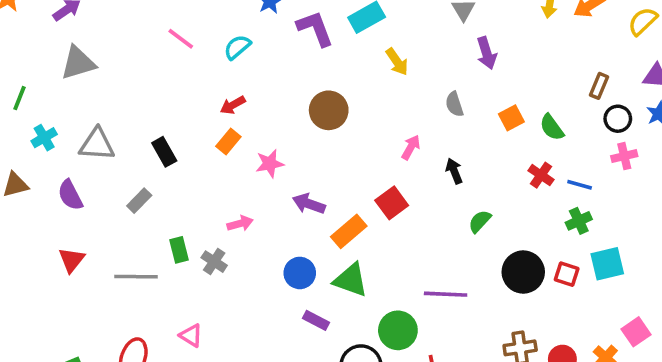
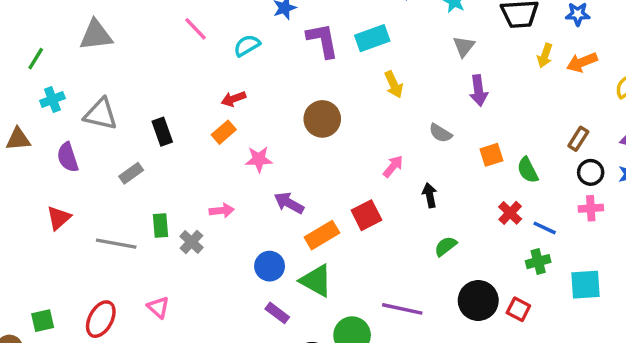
gray semicircle: (454, 104) -> (440, 133), turned -50
cyan square: (607, 264) -> (586, 285), moved

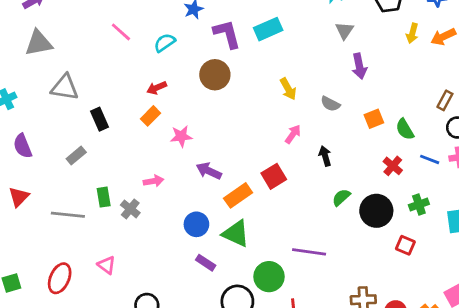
yellow arrow: (394, 84) -> (288, 89), moved
gray triangle: (101, 114) -> (65, 87), moved
brown circle: (322, 119) -> (215, 75), moved
blue line: (545, 228) -> (430, 159), moved
black circle: (478, 300) -> (376, 211), moved

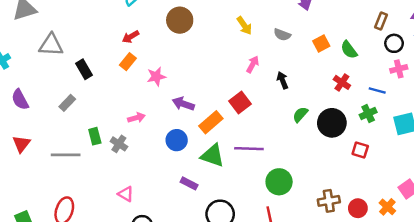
blue line: (430, 159) -> (377, 90), moved
blue circle: (196, 224) -> (177, 140), moved
purple line: (309, 252) -> (249, 149), moved
pink triangle: (107, 265) -> (126, 194), moved
green circle: (269, 277) -> (279, 182), moved

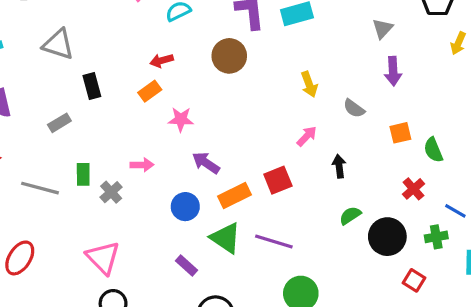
pink triangle: (126, 194) -> (103, 258), size x1.6

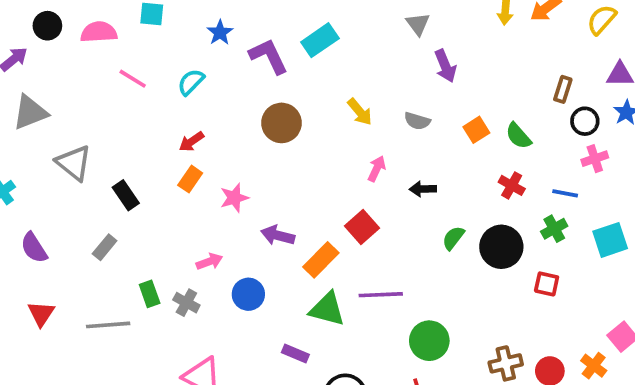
gray triangle: (58, 44) -> (74, 163), turned 40
brown circle: (229, 56) -> (281, 123), moved
black arrow: (339, 166) -> (423, 189), turned -65
blue circle: (185, 207) -> (248, 294), moved

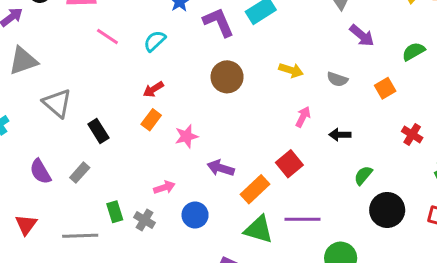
purple arrow: (445, 66) -> (362, 36), turned -30
yellow arrow: (360, 112) -> (291, 70), turned -35
green semicircle: (518, 136) -> (414, 51), moved, turned 100
black circle: (501, 247) -> (387, 210), moved
purple semicircle: (34, 248) -> (40, 172), moved

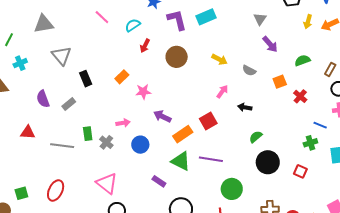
red arrow: (153, 89) -> (145, 46), moved, turned -40
red cross: (412, 134) -> (300, 96), moved
red triangle: (26, 225) -> (28, 132), turned 49

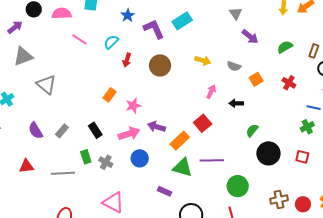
black rectangle: (86, 79) -> (95, 130), moved
orange square: (280, 82) -> (256, 79), moved
pink arrow: (123, 123) -> (129, 134), moved, size x1.5

